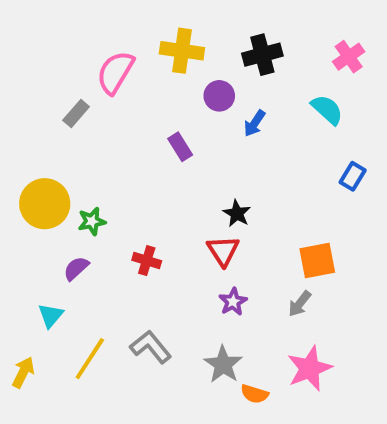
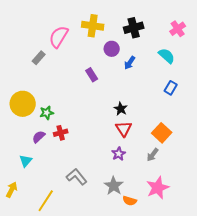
blue rectangle: (353, 176) -> (171, 88), moved
red triangle: (223, 251) -> (124, 129), moved
red cross: (147, 261) -> (61, 133), moved, turned -32
orange square: (317, 261) -> (162, 133), turned -36
yellow line: (90, 359) -> (46, 201), moved

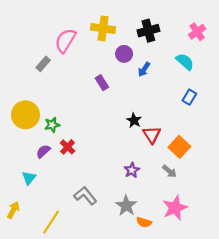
red triangle: (124, 129) -> (152, 135), moved
red cross: (61, 133) -> (68, 147), turned -32
gray arrow: (153, 155) -> (169, 171), turned -88

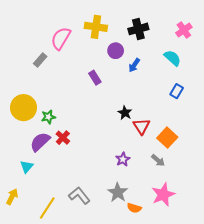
purple semicircle: (43, 151) -> (40, 142), size x1.5
gray L-shape: (85, 196) -> (79, 196), moved

